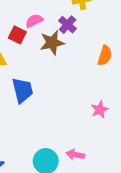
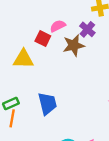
blue trapezoid: (23, 90) -> (47, 104), moved

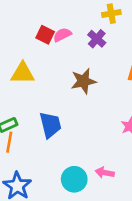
red square: (43, 39) -> (45, 35), moved
brown star: (74, 45) -> (83, 81), moved

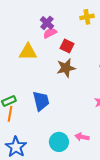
red square: (45, 35) -> (67, 46), moved
purple cross: (97, 39) -> (47, 23), moved
yellow triangle: (23, 73) -> (28, 52), moved

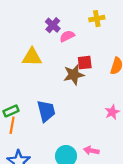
pink semicircle: (50, 33) -> (67, 36), moved
red square: (67, 46) -> (85, 63), moved, turned -32

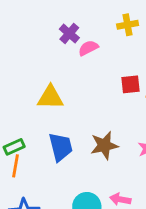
yellow triangle: (32, 57) -> (50, 97), moved
red square: (85, 63) -> (130, 84), moved
brown star: (74, 75) -> (104, 145), moved

